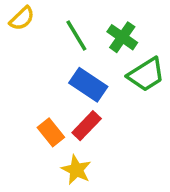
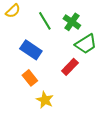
blue rectangle: (88, 85) -> (31, 50), moved
red rectangle: (87, 126) -> (70, 67), moved

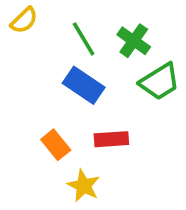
blue rectangle: (31, 50) -> (84, 85), moved
red rectangle: (70, 67) -> (111, 139), moved, turned 42

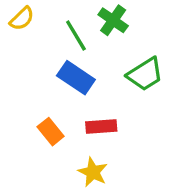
green cross: (134, 41) -> (113, 20), moved
yellow star: (84, 186) -> (93, 172), moved

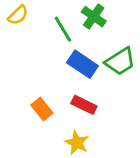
blue rectangle: (76, 78) -> (82, 64), moved
red rectangle: (101, 127) -> (84, 105), turned 30

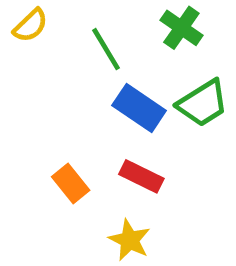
green cross: (94, 17) -> (181, 28), moved

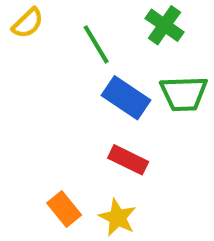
green trapezoid: (203, 103) -> (184, 94), turned 30
orange rectangle: (71, 183) -> (64, 209), moved

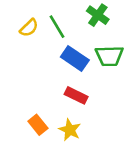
yellow semicircle: (28, 23) -> (29, 28), moved

